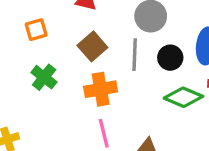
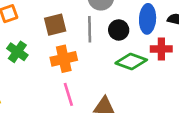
brown square: (92, 46) -> (55, 25), turned 30

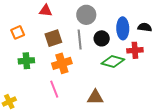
green cross: (17, 52) -> (26, 61), turned -35
pink line: (68, 94) -> (54, 89), moved

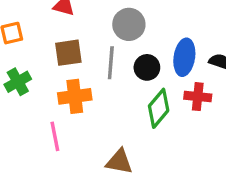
green cross: (26, 61) -> (18, 82), turned -35
green diamond: (113, 61) -> (159, 108), turned -75

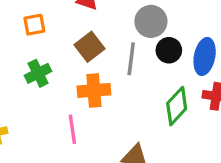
brown square: (68, 53) -> (90, 47), turned -32
black circle: (147, 67) -> (169, 50), moved

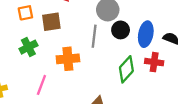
brown square: (90, 47) -> (51, 22), moved, turned 30
pink line: (72, 129) -> (41, 85), moved, turned 30

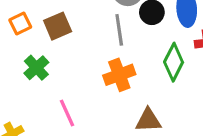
orange cross: (68, 59) -> (119, 75), moved
pink line: (41, 85) -> (67, 113), turned -30

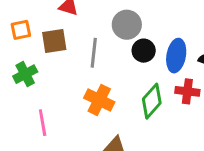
gray line: (119, 30) -> (94, 53), moved
orange cross: (119, 75) -> (99, 100), turned 32

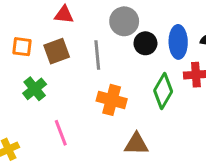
orange square: (21, 30) -> (22, 47), turned 30

